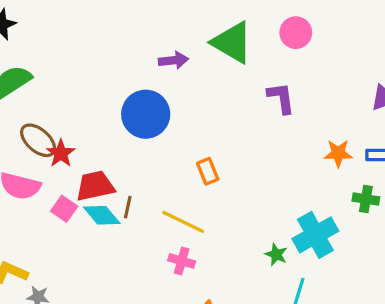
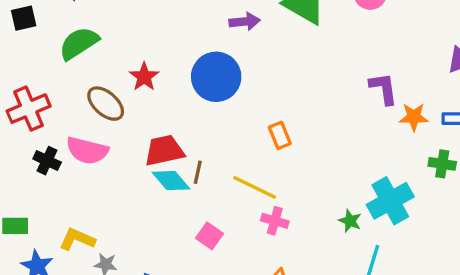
purple L-shape: (281, 98) -> (384, 89), moved
red star: (61, 153) -> (144, 77), moved
pink square: (64, 209) -> (209, 236), moved
pink cross: (182, 261) -> (275, 221), moved

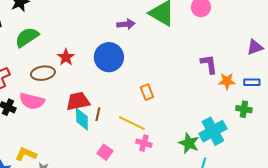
brown ellipse: (106, 104) -> (43, 73), turned -50
cyan diamond: (171, 181) -> (82, 119), turned 40
green star: (350, 221) -> (189, 143), size x1.5

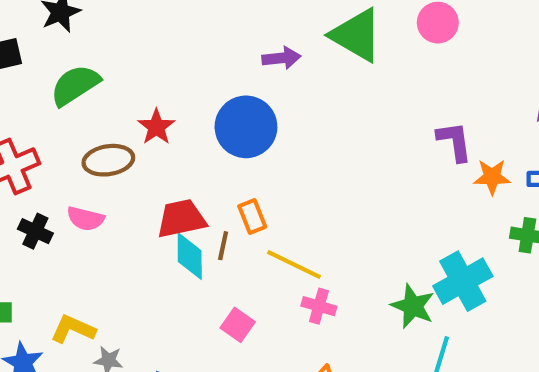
orange rectangle: (147, 92) -> (252, 217), moved
pink semicircle: (32, 101) -> (85, 219), size x0.7

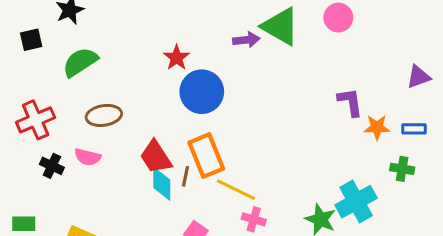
purple arrow: (281, 58) -> (246, 40), moved
red star: (156, 127) -> (177, 58), moved
orange rectangle: (252, 217) -> (206, 156), size x1.8
red trapezoid: (181, 219) -> (156, 157), turned -111

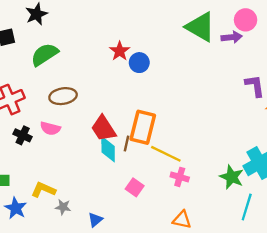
purple arrow: (246, 40) -> (232, 37), moved
blue circle: (202, 92) -> (139, 63), moved, size x0.6
orange rectangle: (206, 156) -> (143, 127), turned 36

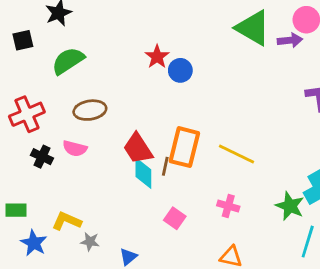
yellow line: (166, 154) -> (236, 154), moved

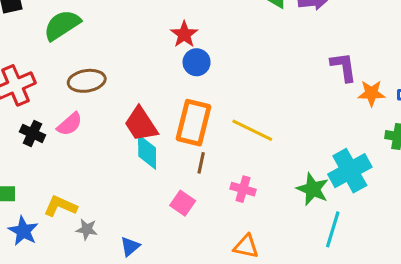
red star: (157, 57) -> (184, 34), moved
blue circle: (180, 70) -> (197, 62), moved
pink semicircle: (75, 148) -> (70, 124), turned -55
brown line: (165, 166) -> (201, 163), moved

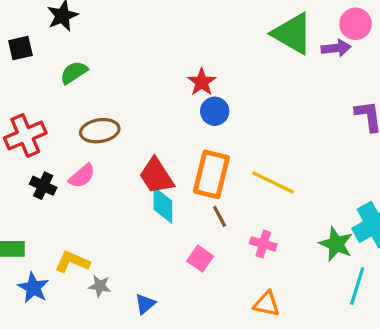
green semicircle: (62, 25) -> (74, 72), size x0.7
brown line: (201, 163) -> (220, 216), turned -40

